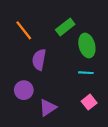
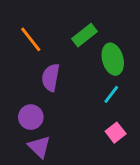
cyan line: (86, 73) -> (111, 94), turned -56
purple triangle: (48, 108) -> (39, 147), moved, turned -42

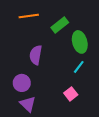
orange line: (31, 39) -> (29, 16), moved, turned -60
pink square: (116, 133) -> (71, 94), moved

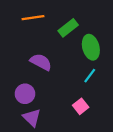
purple semicircle: (36, 55) -> (41, 62), turned 108

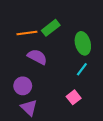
orange line: (33, 18) -> (27, 33), moved
green rectangle: (68, 28) -> (51, 28), moved

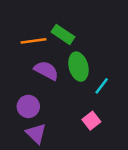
green rectangle: (51, 28) -> (63, 34), turned 72
green ellipse: (83, 43) -> (78, 67), moved

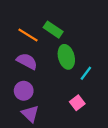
orange line: (33, 41) -> (28, 35), turned 40
purple semicircle: (46, 70) -> (27, 61), moved

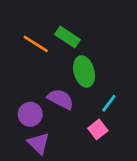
purple semicircle: (27, 61) -> (61, 99), moved
cyan line: (86, 73) -> (109, 103), moved

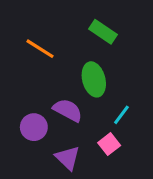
green rectangle: (67, 37) -> (103, 32), moved
purple triangle: (38, 143) -> (68, 158), moved

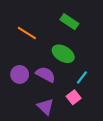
green ellipse: (94, 79) -> (63, 54), turned -45
purple circle: (34, 127) -> (20, 74), moved

